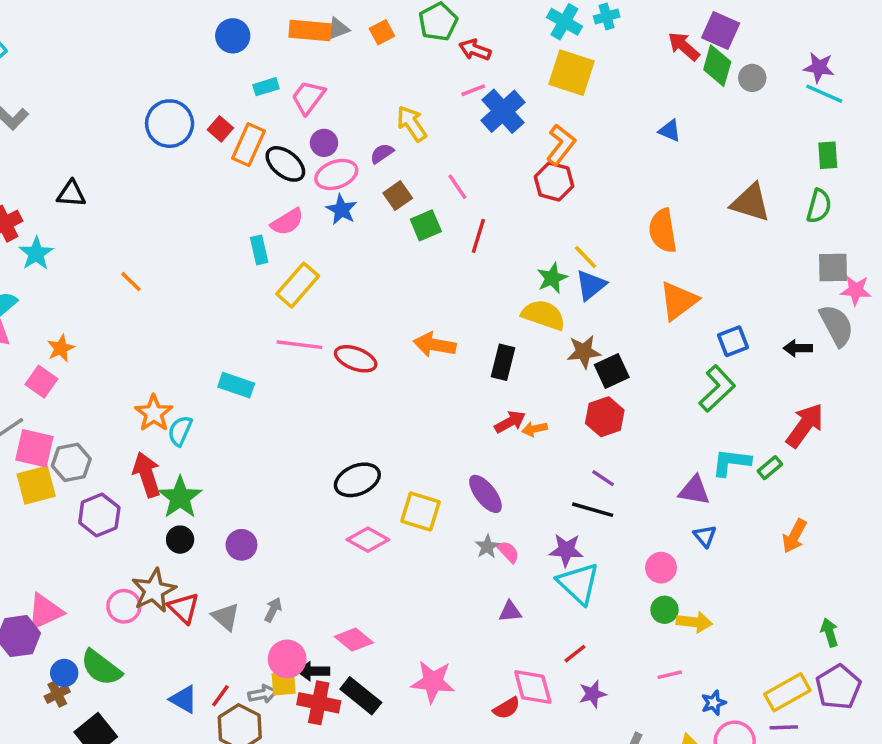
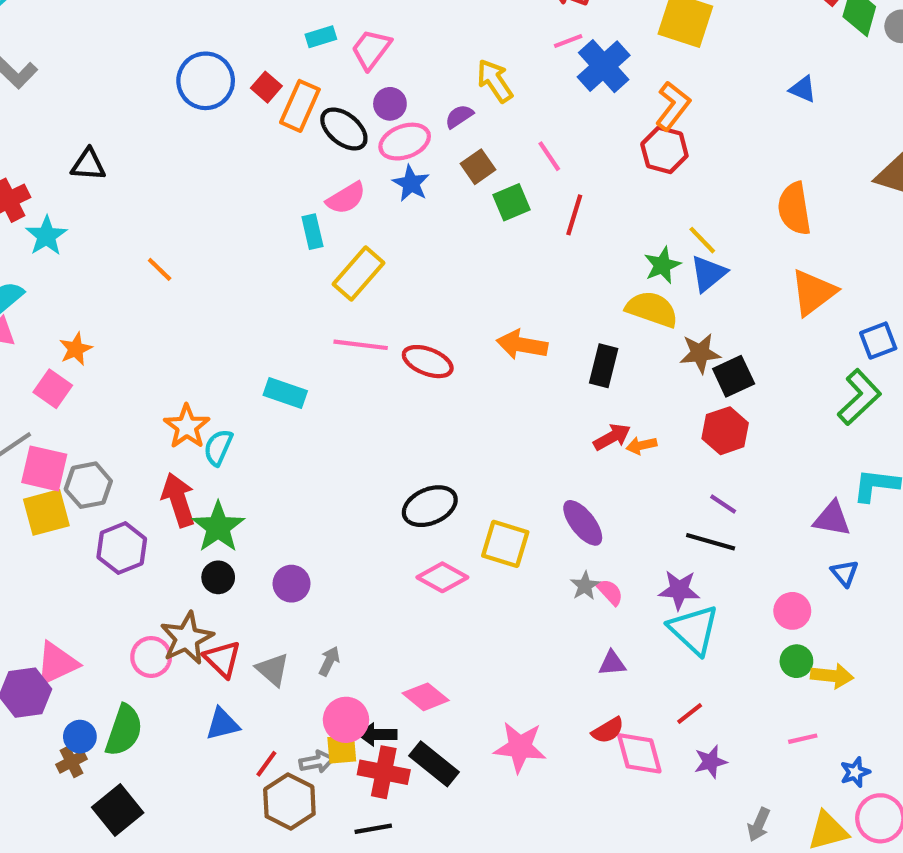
green semicircle: (101, 668) -> (124, 730), turned -108
blue triangle: (184, 699) -> (222, 724), moved, turned -44
red semicircle: (507, 708) -> (608, 730), moved

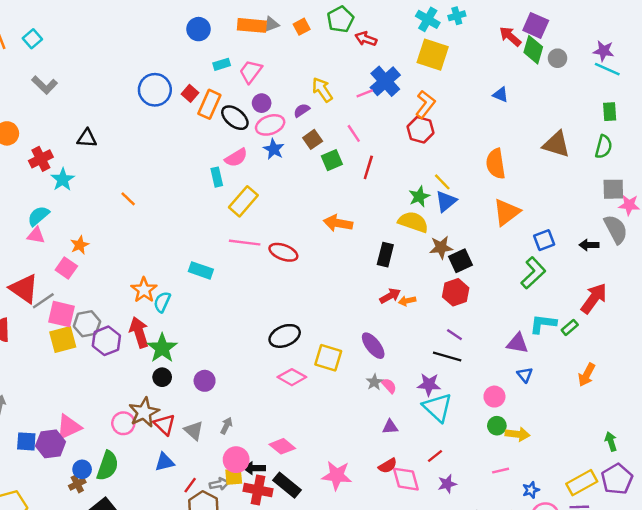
pink line: (568, 41) -> (365, 93), moved
orange arrow: (522, 345) -> (338, 223), moved
purple hexagon: (122, 548) -> (106, 341), moved

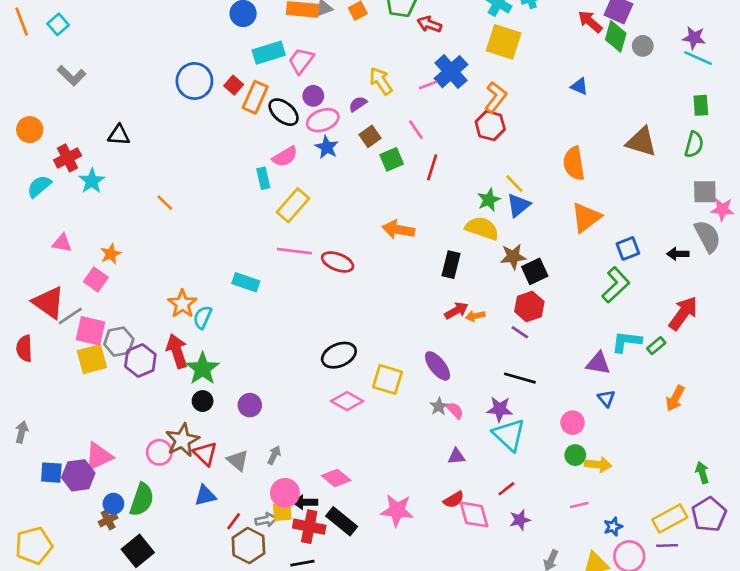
cyan rectangle: (222, 64) -> (269, 53), size x1.6
cyan semicircle: (38, 216) -> (39, 186), moved
purple line: (454, 335) -> (520, 332), moved

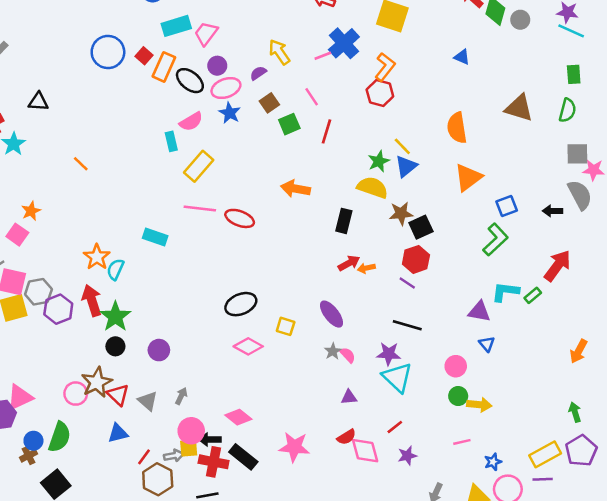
yellow square: (388, 379) -> (286, 326), size x0.7
orange arrow: (675, 398) -> (579, 351), moved

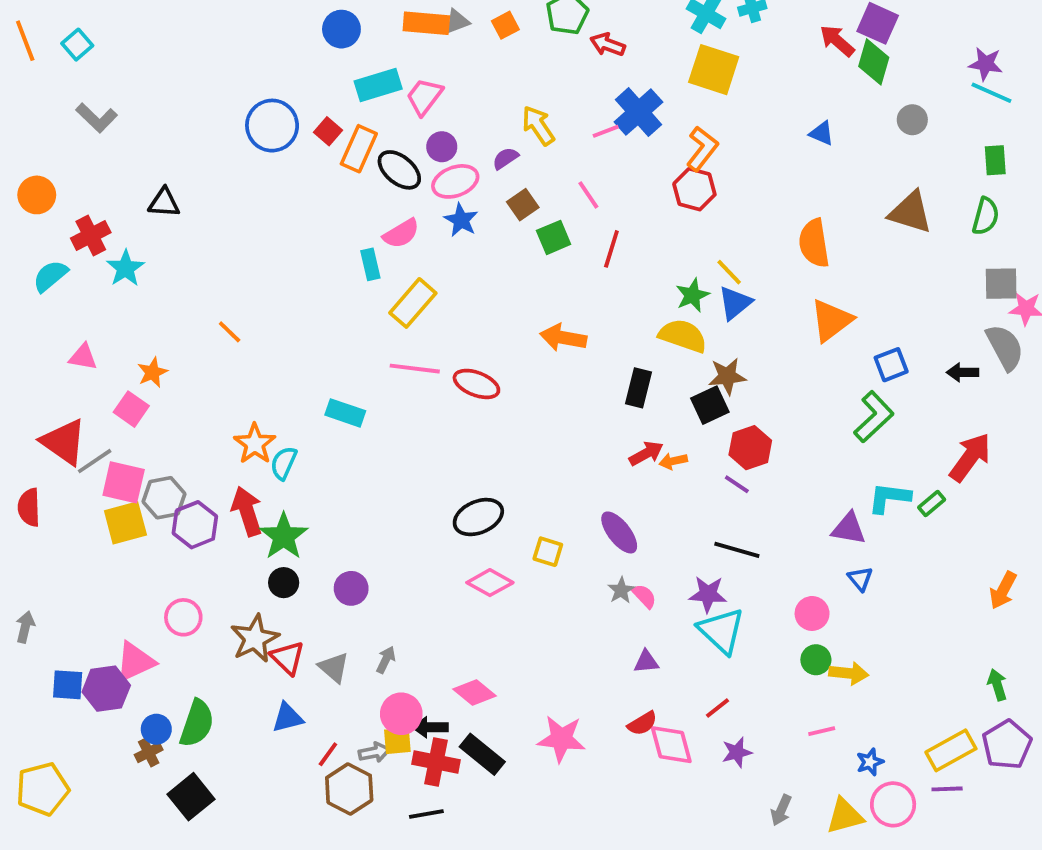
gray circle: (520, 20) -> (912, 120), moved
orange line: (81, 164) -> (230, 332), moved
black square: (421, 227) -> (710, 405), moved
pink circle: (76, 394) -> (183, 617), moved

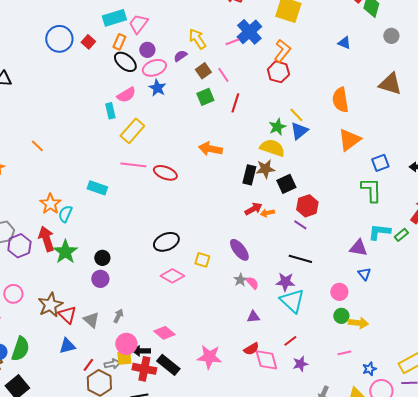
orange rectangle: (359, 149) -> (119, 42), moved, size x0.7
brown square: (523, 205) -> (203, 71), moved
brown star: (727, 376) -> (265, 169), moved
green L-shape: (874, 417) -> (371, 190), turned -48
black circle: (284, 583) -> (102, 258), moved

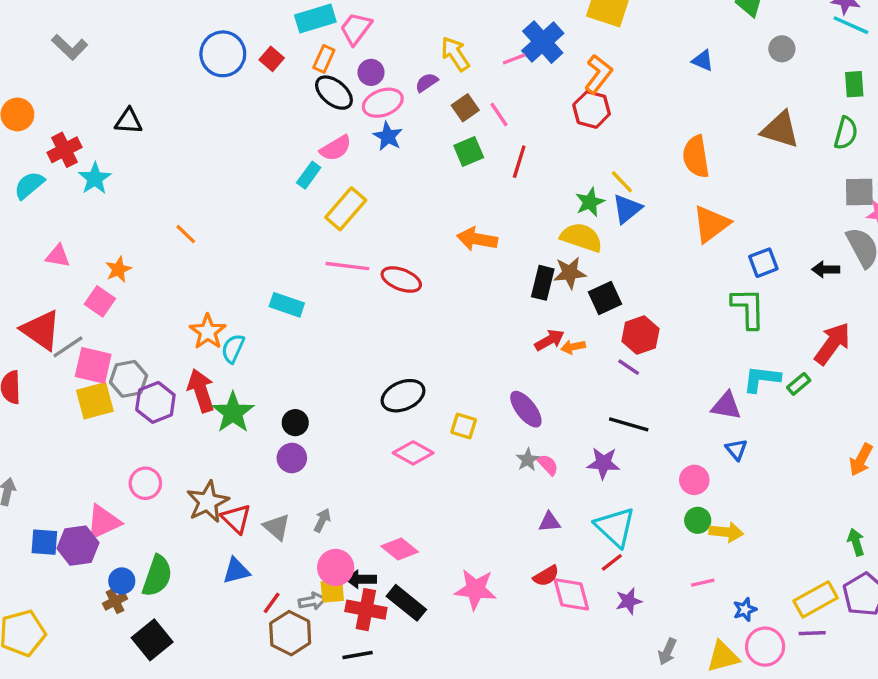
cyan rectangle: (110, 111) -> (309, 175), turned 49
cyan triangle: (292, 301) -> (615, 527), moved

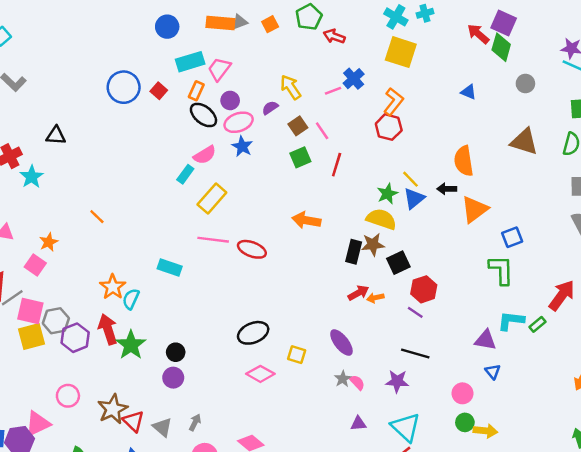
blue cross: (543, 42) -> (354, 79), size x0.7
black arrow: (826, 269) -> (447, 189), moved

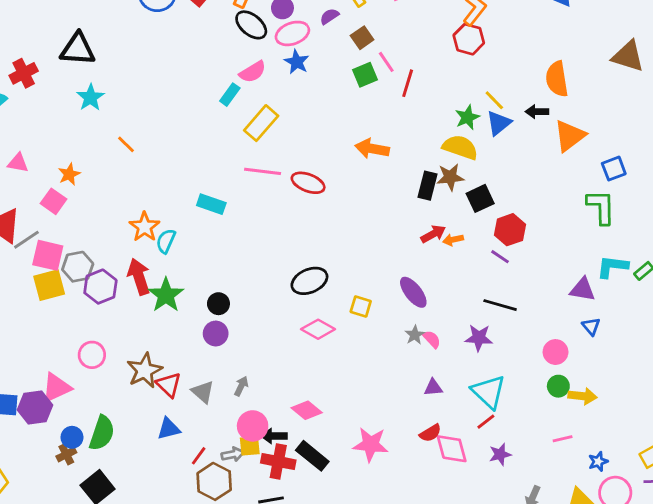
pink line: (322, 131) -> (386, 62), moved
black triangle: (56, 136) -> (78, 49), size x1.5
cyan star: (32, 177) -> (90, 97), moved

